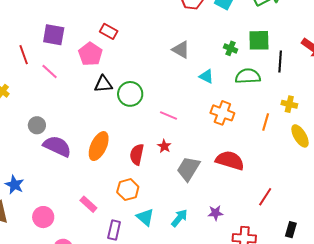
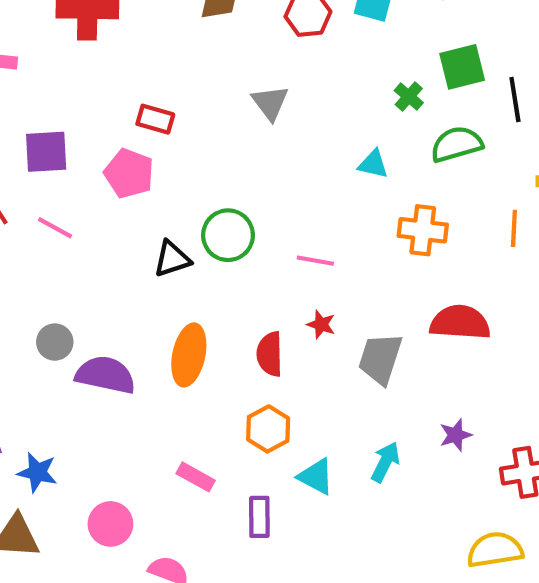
green cross: (231, 48) -> (409, 97), turned 32
gray triangle: (181, 50) -> (270, 103), moved, turned 36
black triangle: (103, 84) -> (172, 259), moved

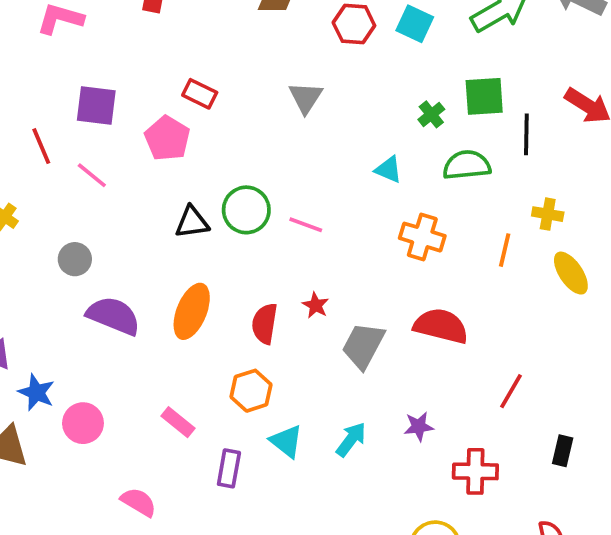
pink line: (315, 261) -> (306, 225), moved
gray circle: (55, 342) -> (75, 259), moved
pink circle: (110, 524) -> (83, 423), moved

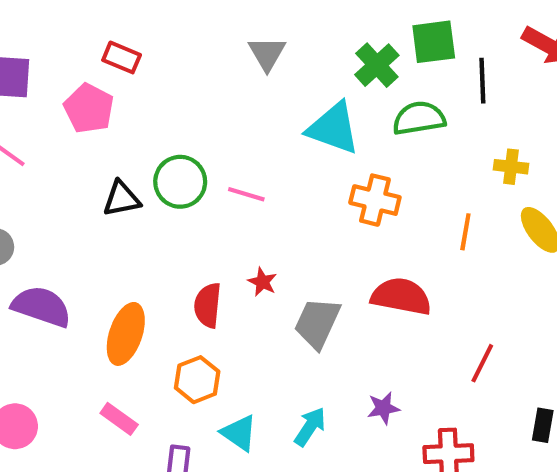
gray triangle: (306, 98) -> (267, 53), moved
green cross: (431, 114) -> (377, 65), size x1.5
cyan triangle: (388, 169) -> (333, 128), size x1.8
orange line: (505, 250) -> (465, 232), moved
orange ellipse: (192, 311) -> (126, 334), moved

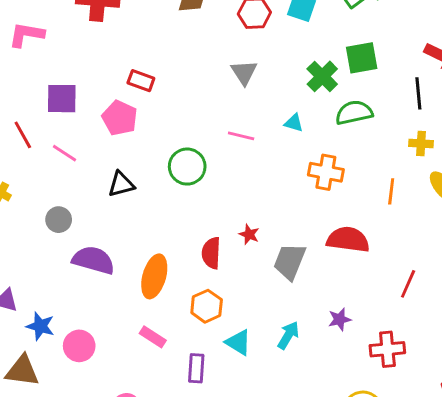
black line: (482, 81) -> (418, 93), moved
cyan triangle: (333, 128) -> (294, 123), size x0.5
pink line: (246, 194) -> (241, 136), moved
black triangle: (121, 199) -> (121, 184), moved

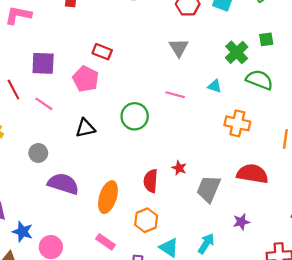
green square: (362, 58) -> (266, 39), size x0.6
green semicircle: (354, 113) -> (259, 80), turned 32
purple star: (340, 319) -> (241, 222), moved

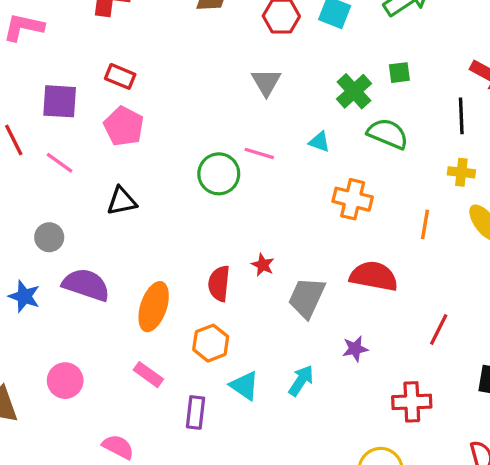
red rectangle: (102, 52) -> (120, 76), moved
green circle: (135, 116) -> (219, 174), moved
blue star: (23, 232) -> (24, 296), moved

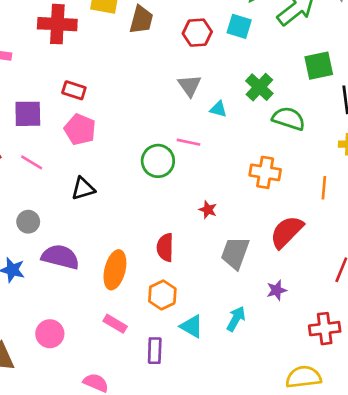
green square: (399, 73) -> (319, 66), moved, size x1.6
cyan triangle: (319, 142) -> (218, 109), moved
red star: (263, 265) -> (208, 210), moved
red semicircle: (374, 276) -> (287, 232), turned -51

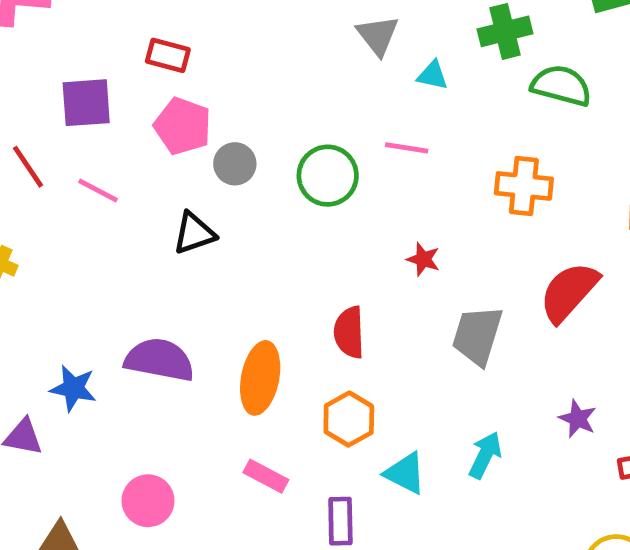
green cross: (259, 87) -> (505, 31), turned 36
pink line: (189, 142) -> (407, 148), moved
gray circle: (28, 222) -> (235, 164), moved
purple star: (277, 290) -> (578, 419), moved, turned -30

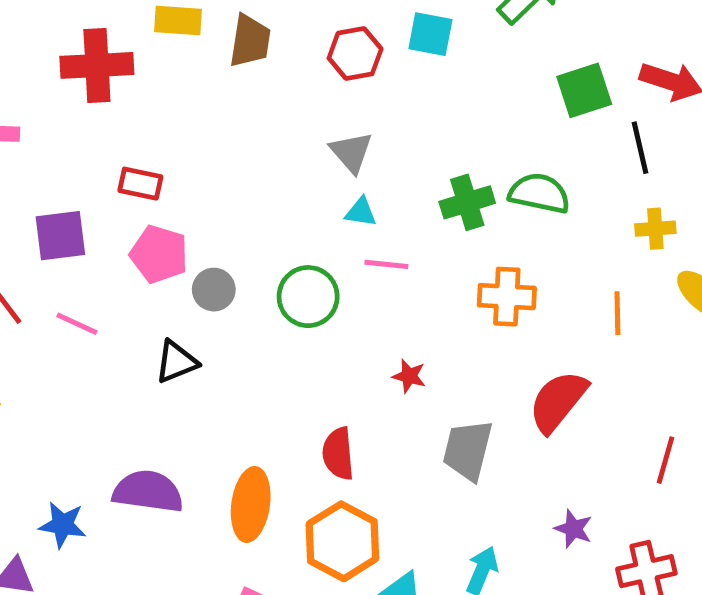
green cross: (505, 31) -> (467, 202), moved
cyan triangle: (433, 75) -> (361, 212), moved
orange hexagon: (349, 419) -> (342, 541), size x1.4

